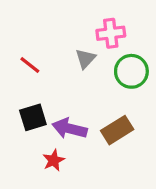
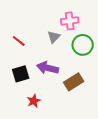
purple arrow: (69, 129) -> (48, 68), moved

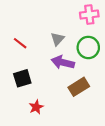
pink cross: (70, 21) -> (89, 15), moved
purple arrow: (48, 68) -> (63, 62), moved

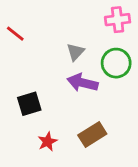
red line: (20, 43) -> (15, 34), moved
brown rectangle: (79, 87) -> (92, 135), moved

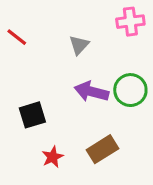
gray triangle: (76, 52) -> (79, 45), moved
green circle: (116, 63) -> (130, 90), moved

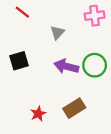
red line: (17, 37) -> (22, 12), moved
black square: (32, 115) -> (19, 61), moved

